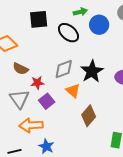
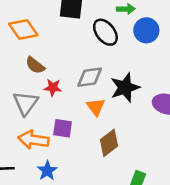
purple square: (47, 101) -> (63, 128), moved, turned 35

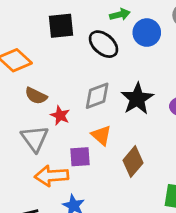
red star: (53, 88) -> (60, 115), turned 30
orange triangle: (96, 107) -> (101, 135), moved

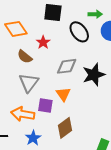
red star: (60, 115) -> (43, 42), moved
gray triangle: (35, 139) -> (29, 83), moved
brown diamond: (133, 162) -> (65, 128), moved

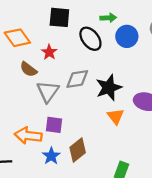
gray triangle: (29, 83) -> (48, 92), moved
orange triangle: (63, 94) -> (116, 116), moved
blue star: (33, 138) -> (51, 156), moved

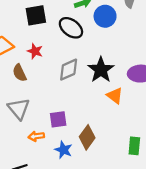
brown semicircle: (28, 69) -> (20, 73), turned 42
gray triangle: (48, 92) -> (19, 109), moved
orange arrow: (28, 136) -> (36, 136), size x0.6

